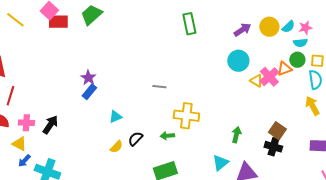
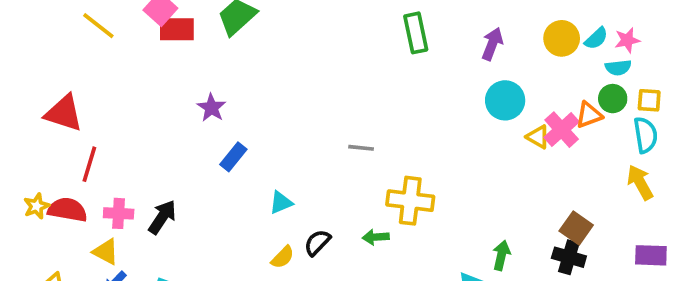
purple arrow: (242, 30) -> (492, 44), moved, turned -36
purple star: (88, 78) -> (212, 108), moved
green arrow: (236, 135) -> (501, 255), moved

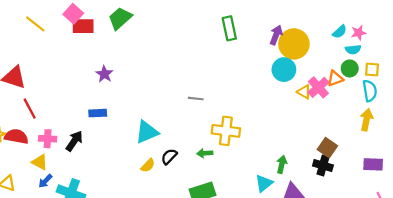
yellow circle: (562, 38) -> (294, 44), moved, size x1.4
blue rectangle: (233, 157) -> (98, 113), moved, turned 48
red line: (89, 164) -> (30, 109), turned -45
yellow arrow: (640, 182) -> (366, 120), turned 40
cyan triangle: (281, 202) -> (147, 132), size x1.6

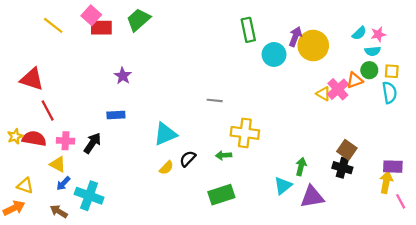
cyan circle: (284, 70) -> (274, 54), moved
yellow arrow: (366, 120) -> (386, 182), moved

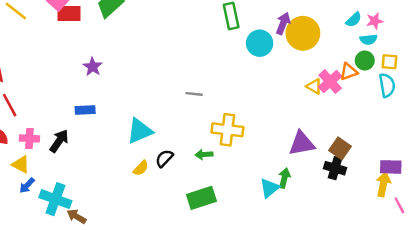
green arrow: (301, 167) -> (284, 178), moved
purple triangle: (312, 197) -> (302, 143), moved
brown arrow: (59, 211) -> (76, 216), moved

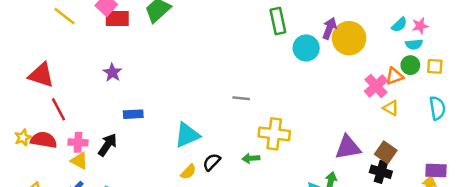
purple star: (93, 67) -> (112, 73), moved
cyan semicircle: (387, 85) -> (437, 108), moved
yellow triangle: (314, 86) -> (391, 108), moved
yellow triangle: (21, 164) -> (79, 161), moved

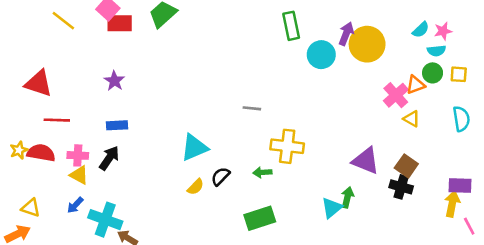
red line: (58, 109) -> (57, 120), turned -60
blue rectangle: (133, 114) -> (117, 125), moved
purple triangle: (348, 147) -> (366, 161), turned 32

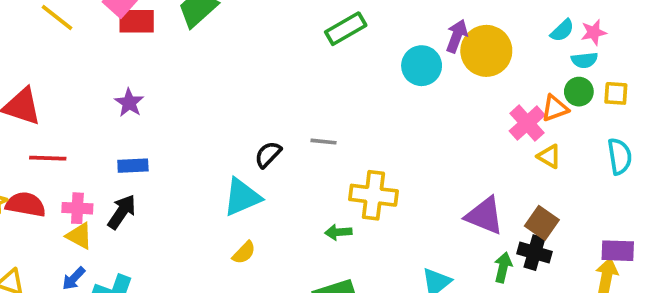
green rectangle: (291, 26) -> (346, 29), moved, turned 72
black semicircle: (220, 176) -> (268, 154), moved
green arrow: (347, 197) -> (503, 267), moved

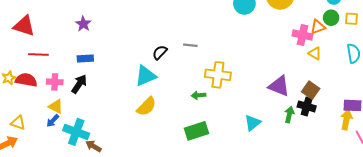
pink cross: (527, 123) -> (303, 35), turned -36
yellow triangle: (79, 236) -> (56, 106), moved
yellow semicircle: (244, 253) -> (147, 106), size x1.5

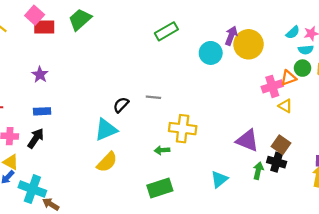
pink cross: (303, 35) -> (272, 86), turned -30

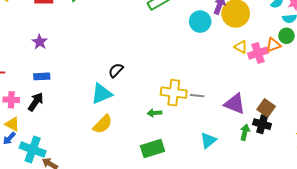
gray line: (153, 97) -> (197, 96), moved
yellow triangle: (285, 106) -> (241, 47), moved

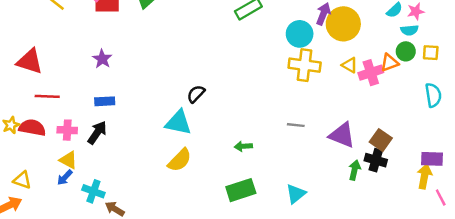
yellow cross: (174, 93) -> (305, 65), moved
cyan triangle: (102, 94) -> (178, 123), turned 35
cyan triangle: (208, 140) -> (296, 194), moved
cyan cross: (33, 150) -> (93, 191), size x0.7

